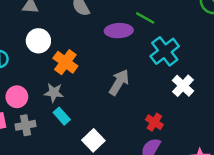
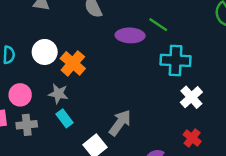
white circle: (38, 41) -> (45, 52), moved
cyan cross: (165, 51) -> (176, 60), turned 36
gray arrow: (119, 82) -> (120, 123), moved
red cross: (154, 122) -> (192, 138), moved

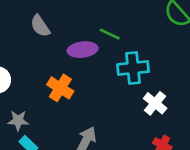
orange cross: (73, 63) -> (60, 88), moved

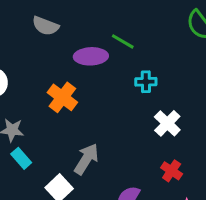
gray semicircle: (40, 26) -> (46, 26), turned -40
cyan cross: (133, 68) -> (146, 82), size x0.6

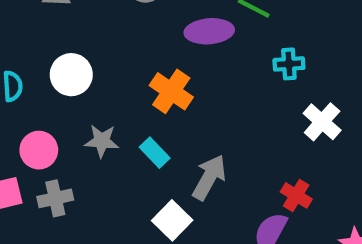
cyan rectangle: (21, 158) -> (155, 153), moved
red cross: (172, 171) -> (296, 195), moved

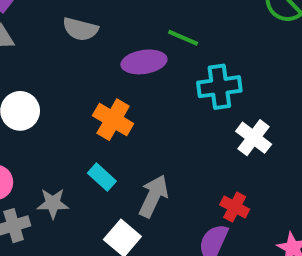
cyan cross: (289, 64) -> (219, 87), size x1.5
gray star: (102, 141) -> (53, 203), moved

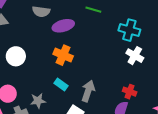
purple ellipse: (144, 62) -> (63, 26), moved
cyan cross: (219, 87) -> (129, 30), moved, turned 30

